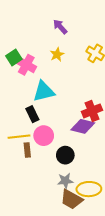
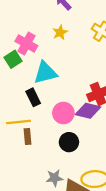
green square: (14, 58) -> (13, 59), moved
pink circle: (44, 136) -> (63, 113), moved
gray star: (65, 181) -> (54, 178), moved

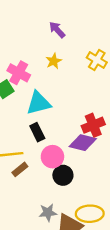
black rectangle: (33, 97) -> (37, 132), moved
pink circle: (63, 113) -> (52, 157), moved
brown rectangle: (28, 137) -> (20, 169), turned 56

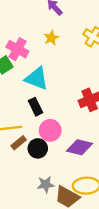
cyan triangle: (38, 103) -> (37, 78), turned 35
purple diamond: (83, 143) -> (80, 147), moved
black circle: (63, 175) -> (38, 148), moved

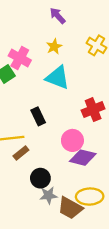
cyan triangle: (37, 78) -> (58, 77), moved
pink circle: (50, 130) -> (72, 140), moved
black circle: (38, 148) -> (40, 178), moved

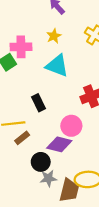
pink cross: (20, 58) -> (21, 47), turned -30
purple diamond: (83, 158) -> (59, 144), moved
brown trapezoid: (70, 208) -> (69, 190), turned -105

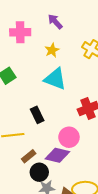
pink cross: (21, 47) -> (20, 32), moved
brown rectangle: (22, 138) -> (29, 156), moved

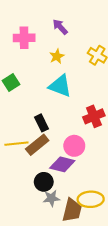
brown rectangle: (29, 156) -> (37, 145), moved, size x1.5

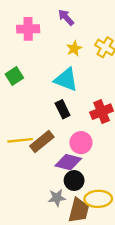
yellow star: (57, 56) -> (74, 48), moved
black rectangle: (42, 123) -> (63, 109), moved
black circle: (44, 182) -> (74, 180), moved

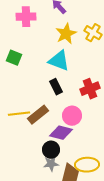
yellow star: (74, 48) -> (66, 34), size x1.5
green square: (14, 76) -> (14, 58), turned -35
black circle: (74, 180) -> (51, 150), moved

